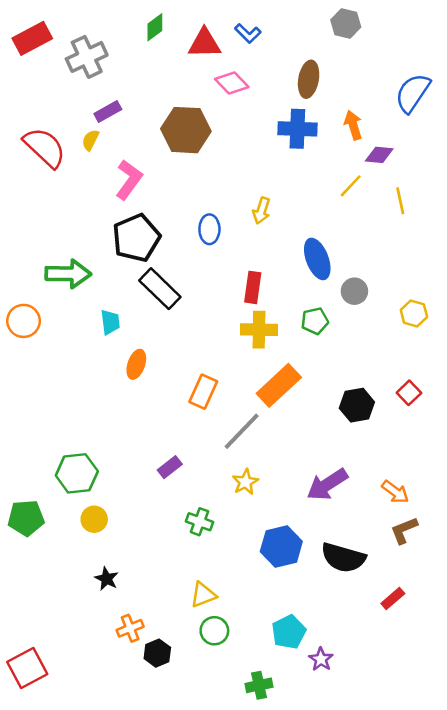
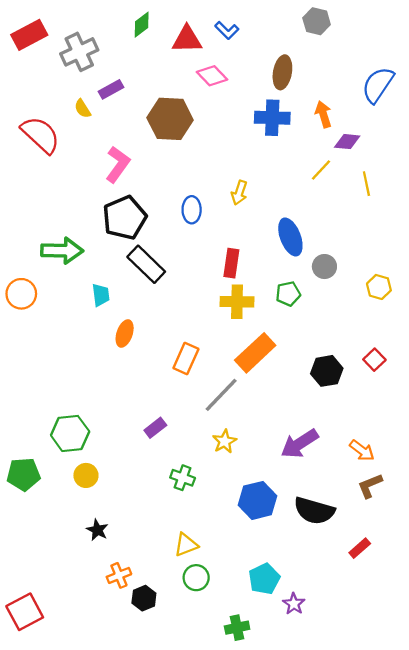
purple rectangle: (108, 111) -> (111, 89), moved
yellow semicircle: (90, 140) -> (83, 109), moved, turned -60

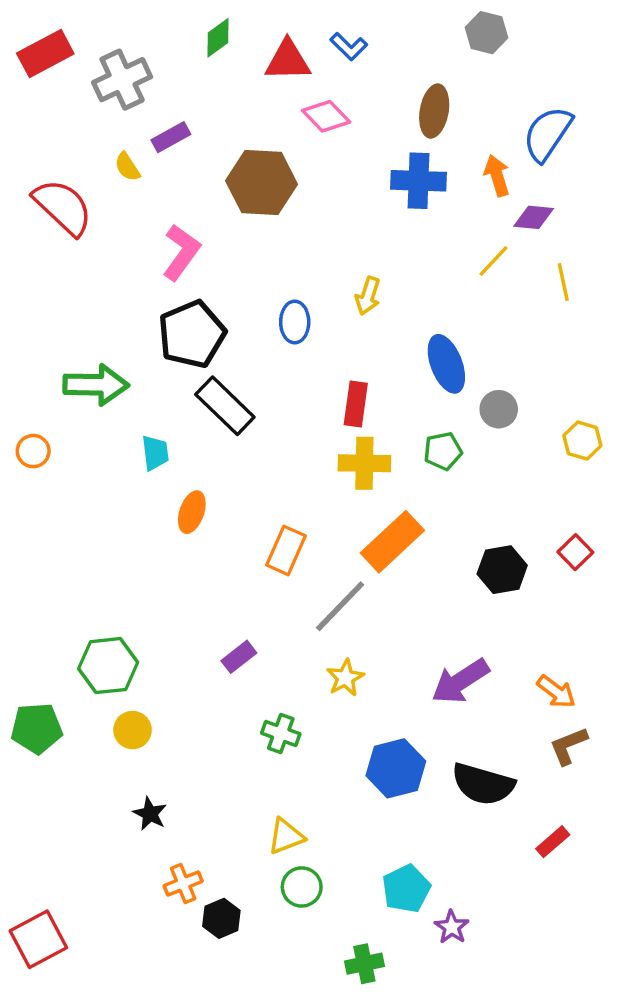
blue semicircle: (378, 85) -> (548, 134), moved
orange circle: (21, 294) -> (33, 451), size x0.7

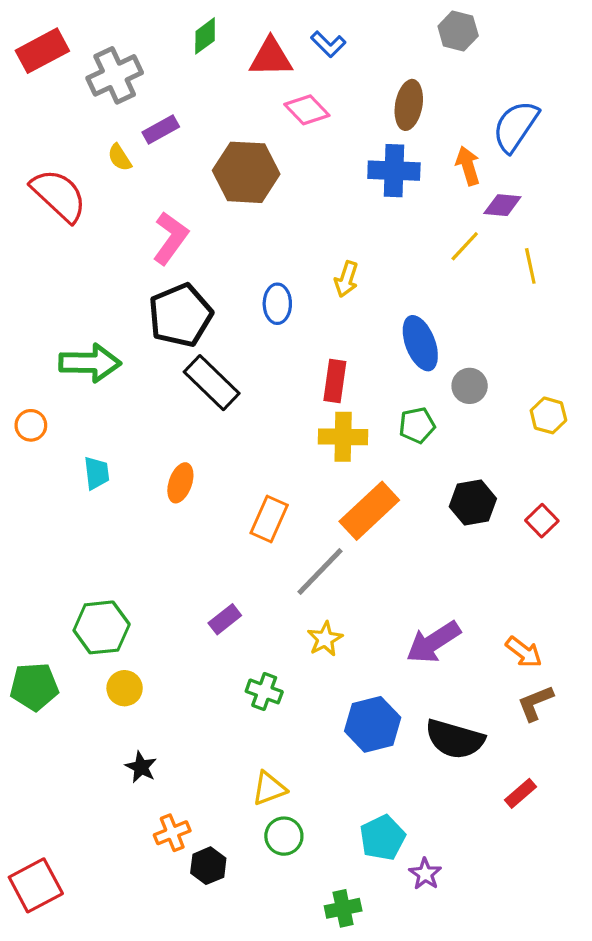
cyan trapezoid: (155, 453) -> (97, 473), moved
black hexagon: (502, 570) -> (473, 503), moved

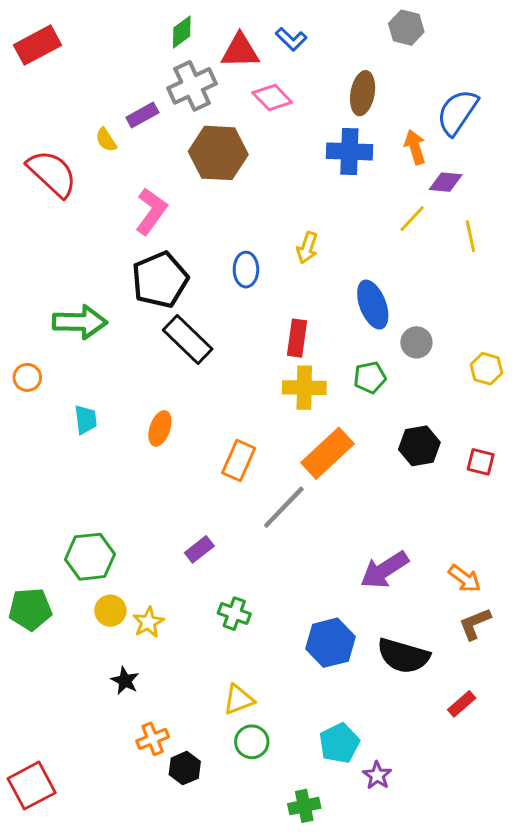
gray cross: (115, 75) -> (192, 86), moved
red square: (542, 521) -> (481, 462), turned -32
yellow star: (325, 639) -> (148, 622), moved

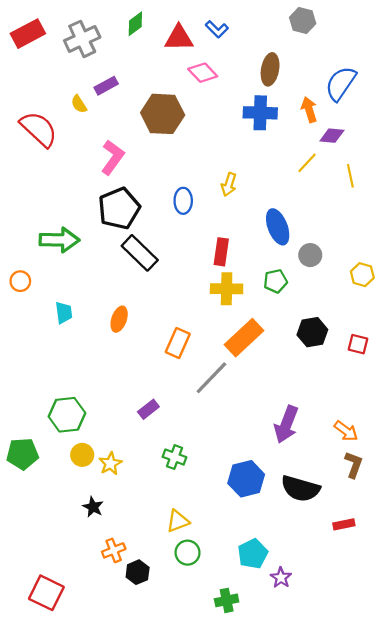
gray cross: (192, 86) -> (82, 39), moved
purple arrow: (384, 570) -> (286, 424), turned -36
brown L-shape: (475, 624) -> (354, 465), turned 132
red rectangle: (462, 704) -> (344, 524), turned 30
red square: (32, 786) -> (46, 593), moved, turned -36

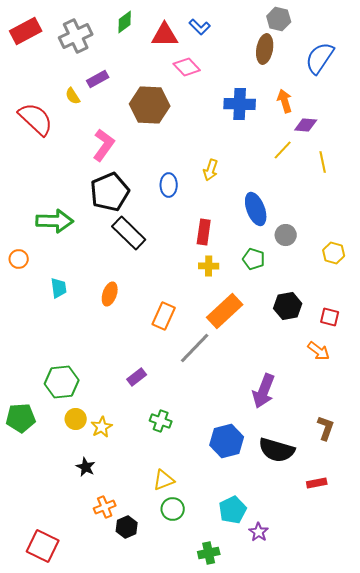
brown ellipse: (270, 69) -> (265, 49), moved
blue semicircle: (341, 84) -> (320, 58), moved
green pentagon: (275, 281) -> (254, 259), turned 30
yellow cross: (227, 289) -> (209, 266), size x0.7
orange arrow: (346, 431) -> (319, 351), moved

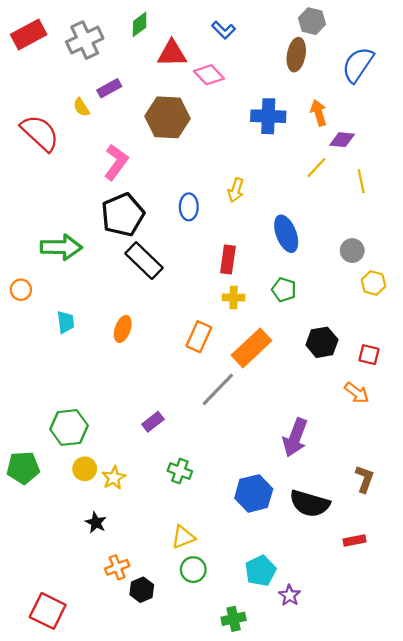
red triangle: (165, 35) -> (172, 54), moved
gray circle: (286, 235) -> (352, 251), moved
orange rectangle: (164, 316) -> (199, 337), moved

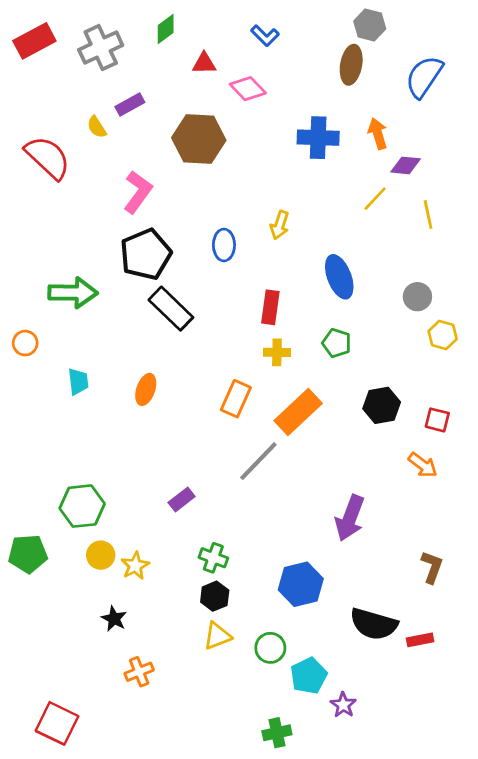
red triangle: (172, 54) -> (204, 63), size x0.7
black semicircle: (310, 504) -> (374, 624), moved
green circle: (193, 570) -> (270, 648), moved
black hexagon: (142, 590) -> (215, 596), moved

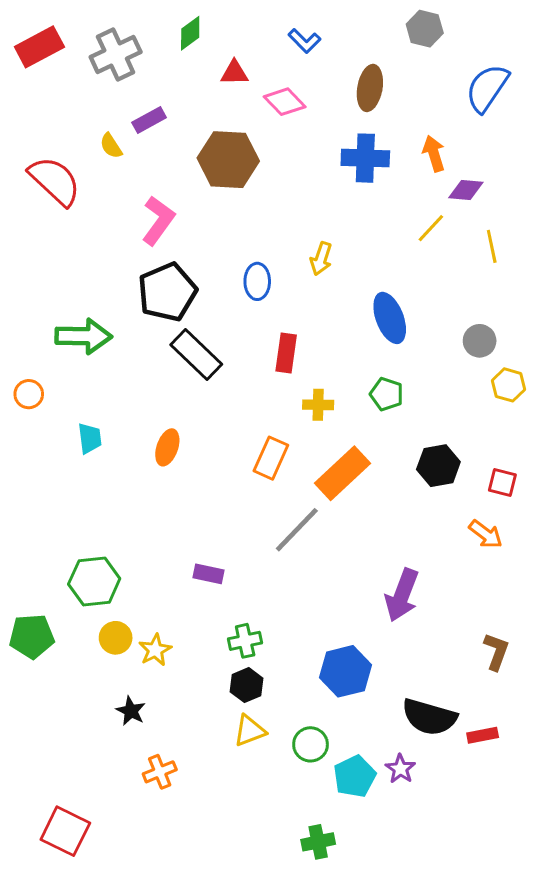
brown ellipse: (351, 65) -> (370, 88), moved
red rectangle: (270, 307) -> (286, 353), moved
purple rectangle: (182, 499) -> (208, 574), turned 50
green cross: (213, 558) -> (245, 641), turned -32
purple star: (343, 705) -> (400, 769), moved

